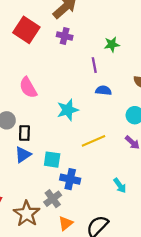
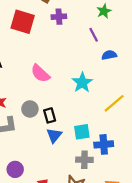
gray cross: (53, 199) -> (84, 160), moved, turned -35

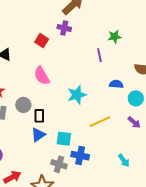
purple cross: (59, 17) -> (64, 28), moved
red square: (23, 22) -> (42, 41), moved, size x0.6
blue semicircle: (109, 55) -> (116, 84), moved

